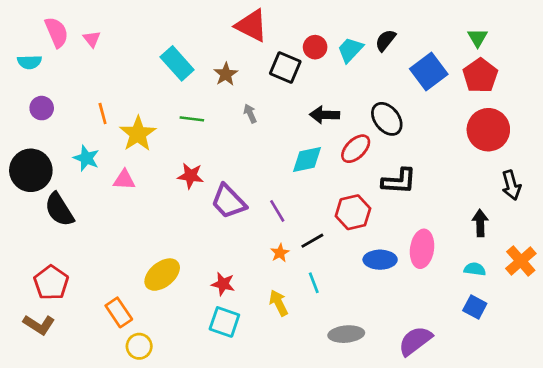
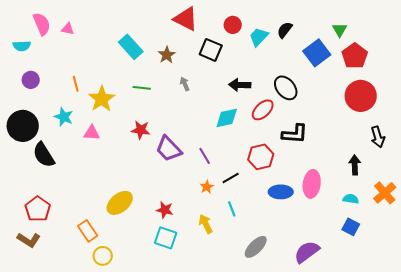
green triangle: (478, 38) -> (340, 30), moved
pink triangle: (92, 39) -> (68, 29), turned -40
red circle: (315, 47) -> (233, 25), moved
gray ellipse: (346, 334) -> (256, 247), turned -40

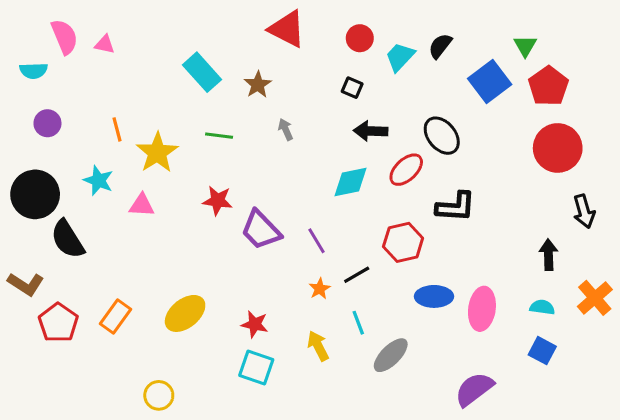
black square: (211, 50) -> (352, 88), moved, size x0.6
pink ellipse: (312, 184) -> (482, 309), moved
orange rectangle: (88, 231) -> (115, 317), moved, turned 70
brown L-shape: (29, 240) -> (26, 284), moved
gray ellipse: (256, 247) -> (391, 355), moved

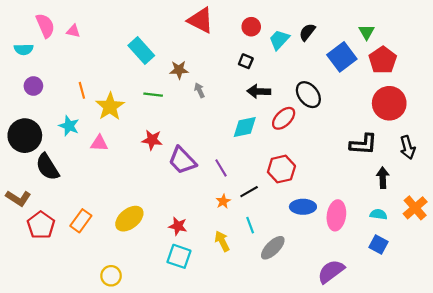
brown star: (258, 85) -> (179, 70), moved, turned 30
black L-shape: (456, 207) -> (363, 144), moved

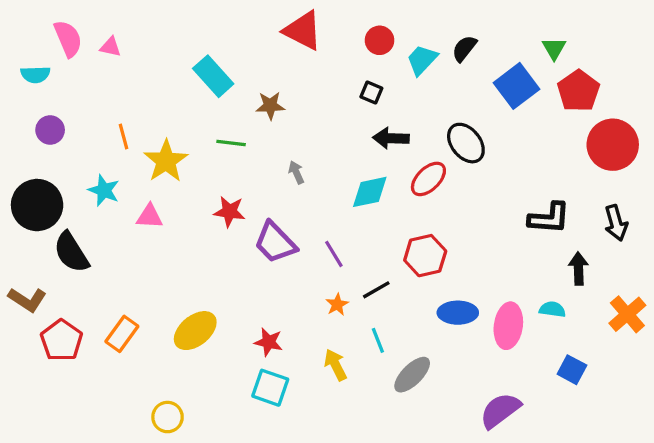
gray arrow: (199, 90) -> (296, 172), moved
red circle: (389, 103) -> (613, 145), moved
cyan semicircle: (378, 214) -> (552, 309), moved

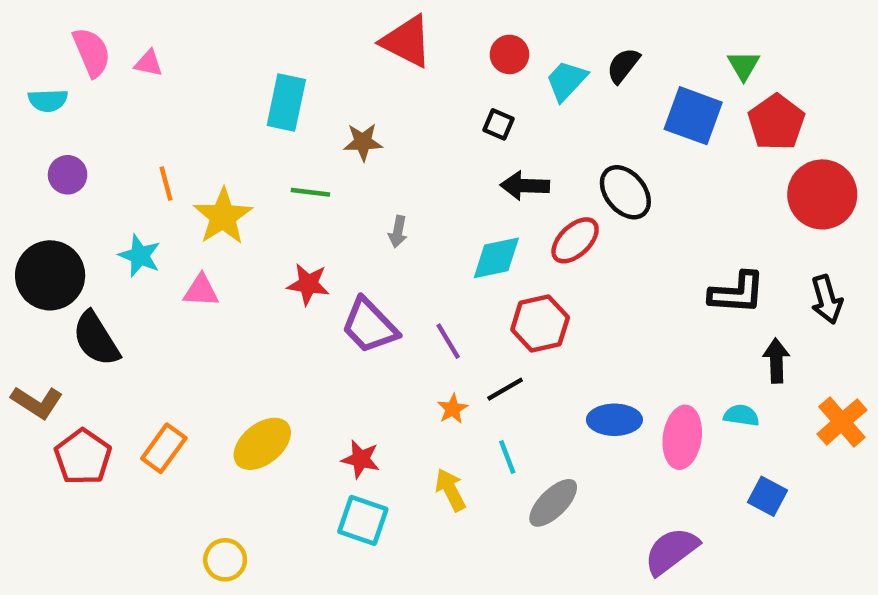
cyan rectangle: (213, 76) -> (286, 103), turned 54
blue square: (516, 86) -> (693, 116), turned -33
gray arrow: (296, 172) -> (398, 232), turned -145
red hexagon: (425, 256) -> (540, 324), moved

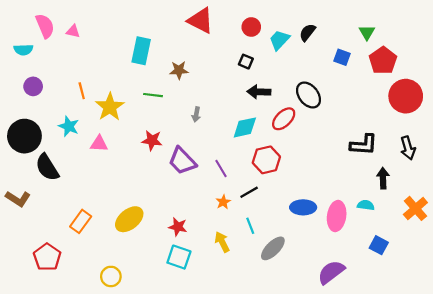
blue square: (693, 116) -> (342, 57), size x0.6
red pentagon: (83, 457) -> (47, 257), moved

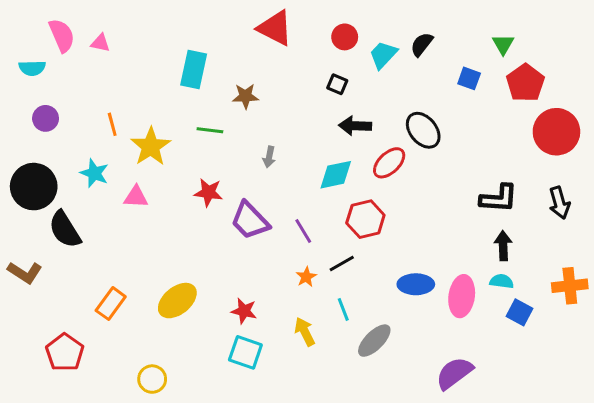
black arrow: (383, 178) -> (503, 246), moved
orange cross: (415, 208) -> (570, 286), turned 35
blue square: (379, 245) -> (519, 312), moved

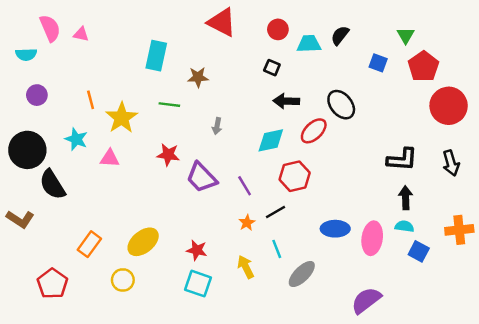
cyan trapezoid: (383, 55) -> (309, 44), turned 45
yellow circle: (152, 379) -> (123, 280), moved

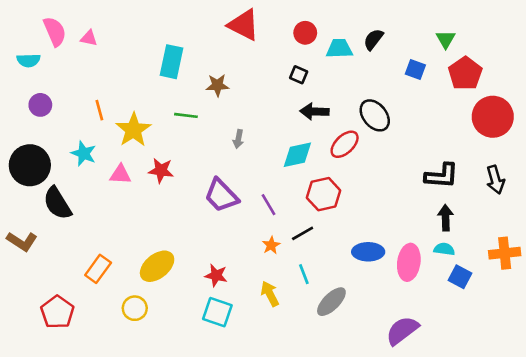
red star: (168, 155) -> (161, 170), moved

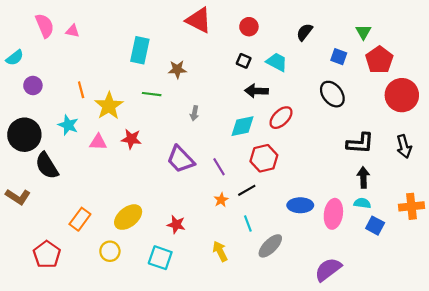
cyan trapezoid: (339, 49) -> (277, 62), moved, turned 30
cyan semicircle: (29, 60) -> (15, 58), moved, turned -36
black ellipse: (375, 115) -> (332, 94), moved
yellow arrow: (270, 294) -> (220, 251), moved
cyan square: (217, 312) -> (160, 258), moved

